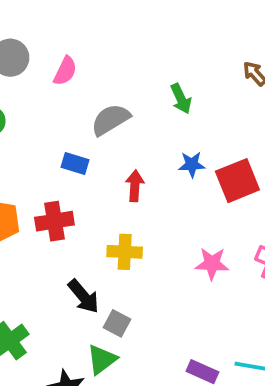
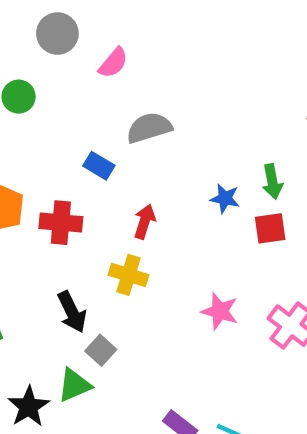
green arrow: (181, 99) -> (272, 182), moved
red square: (237, 181) -> (270, 228), size x0.7
red arrow: (135, 186) -> (145, 221), moved

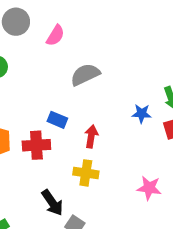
blue rectangle: (99, 166) -> (57, 120), moved

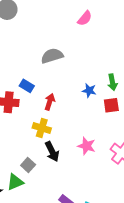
pink semicircle: (55, 35) -> (85, 18), moved
black arrow: (52, 203) -> (52, 152), moved

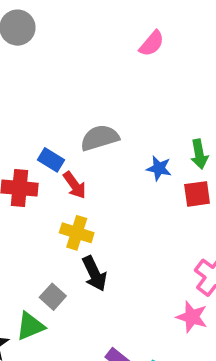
gray semicircle: (52, 56) -> (100, 138), moved
red arrow: (50, 102) -> (75, 185), moved, turned 126
pink star: (87, 146) -> (192, 317), moved

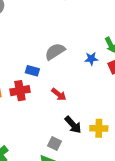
red arrow: (75, 185) -> (59, 94), moved
yellow cross: (77, 233) -> (99, 128), moved

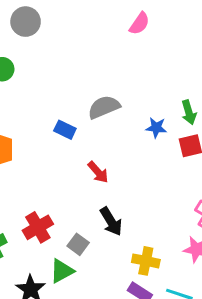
red cross: (20, 91) -> (38, 227), moved, turned -30
yellow cross: (99, 128) -> (146, 261), moved

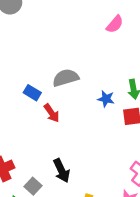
pink semicircle: (139, 24) -> (115, 24), moved
red arrow: (98, 172) -> (52, 113), moved

